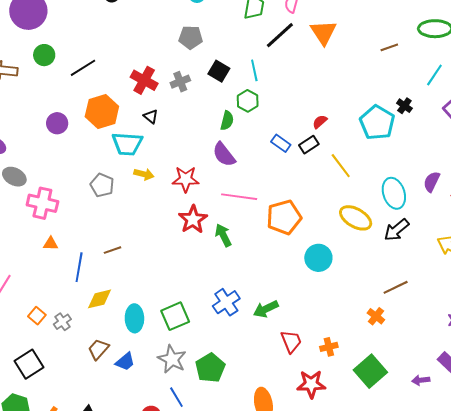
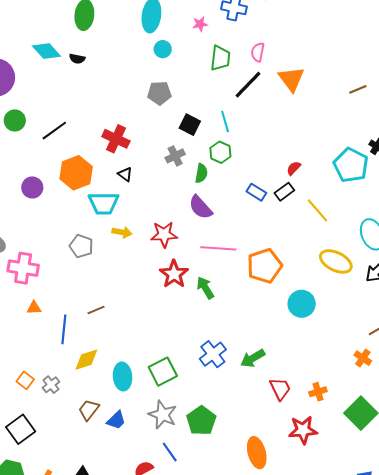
gray cross: (180, 82) -> (175, 156), moved

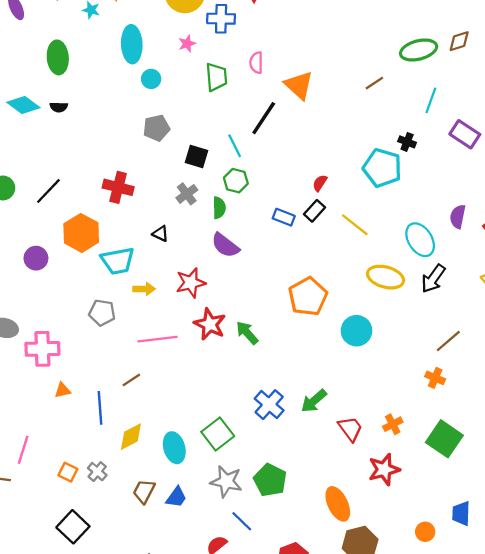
black line: (248, 85) -> (264, 118), moved
black triangle: (125, 174) -> (160, 234), moved
pink line: (218, 248) -> (158, 339), moved

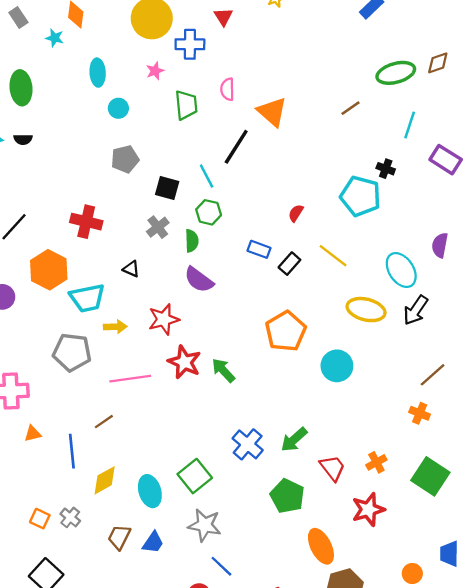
cyan ellipse: (132, 44) -> (98, 73), size x0.7
black rectangle: (315, 211) -> (289, 264), moved
gray pentagon: (102, 313) -> (72, 352), size x1.4
green pentagon: (270, 480) -> (287, 496), moved

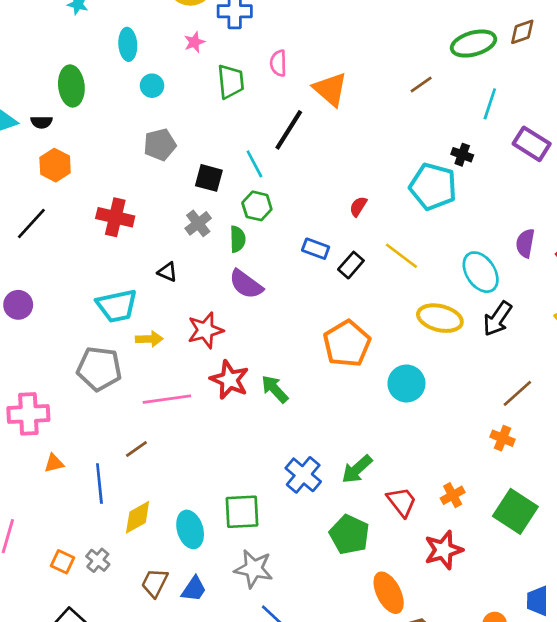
green ellipse: (21, 88) -> (71, 86), moved
orange hexagon: (49, 270) -> (55, 165), moved, size x0.7
green square: (195, 476) -> (242, 512), turned 36

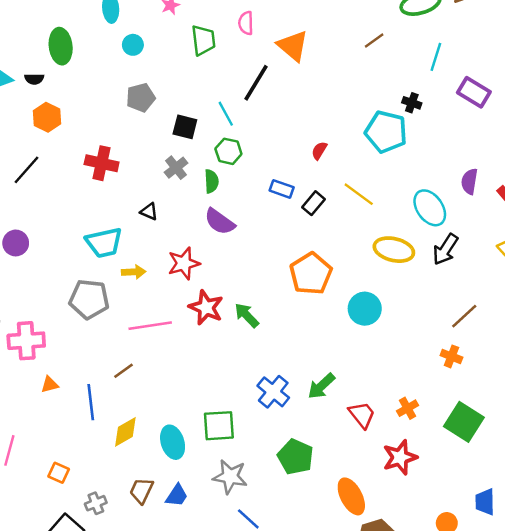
green pentagon: (349, 535) -> (295, 457), moved
gray cross: (98, 560) -> (96, 503), moved, turned 30

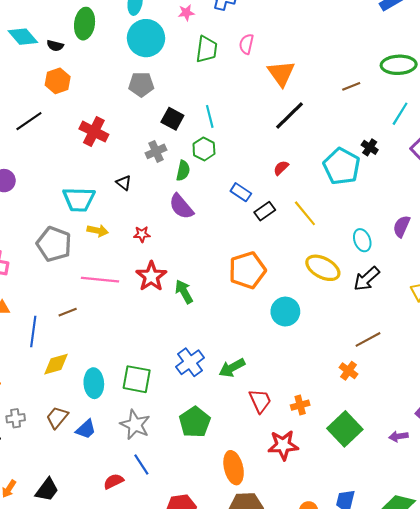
cyan circle: (133, 45) -> (146, 38), size x2.0
black line: (256, 83) -> (289, 115), moved
cyan ellipse: (430, 208) -> (362, 240), size x0.7
red star: (184, 263) -> (142, 234), size x0.6

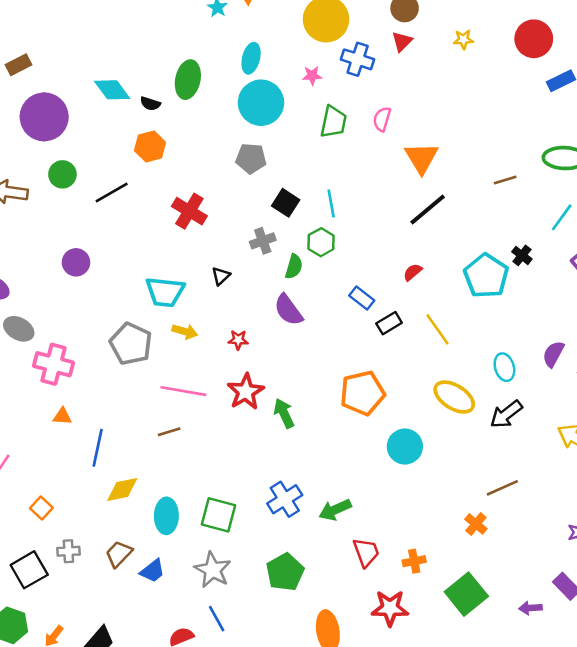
black triangle: (124, 183) -> (221, 276), turned 35
brown line: (68, 312) -> (169, 432), moved

